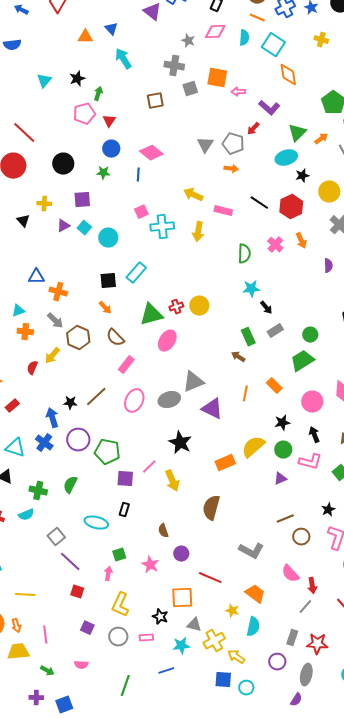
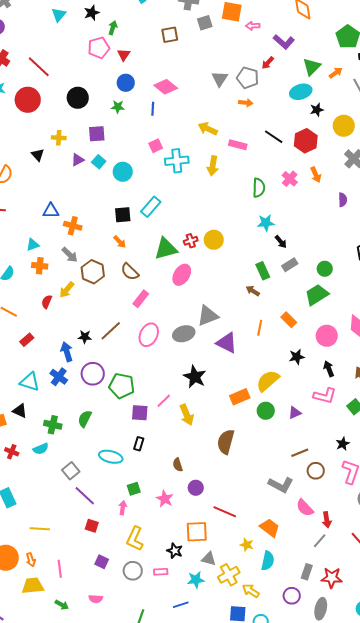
green circle: (283, 450) -> (266, 411), moved
gray L-shape: (251, 551) -> (281, 485), moved

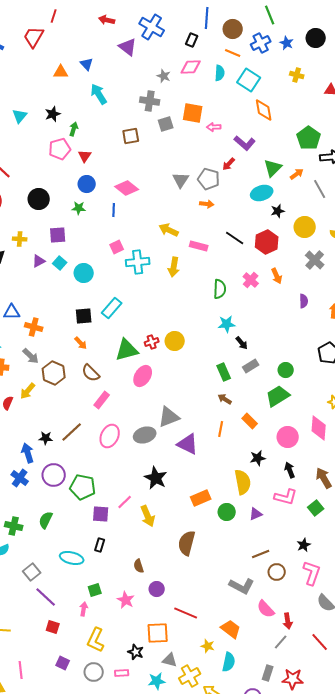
brown arrow: (253, 291) -> (225, 399), moved
yellow semicircle: (268, 381) -> (243, 482), moved, turned 120

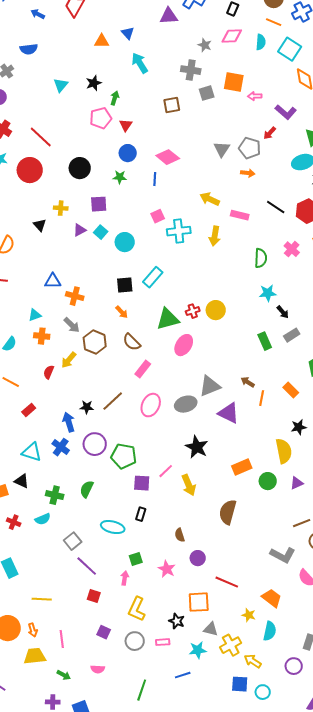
purple triangle: (128, 47) -> (169, 16), turned -42
brown arrow: (225, 399) -> (248, 382), moved

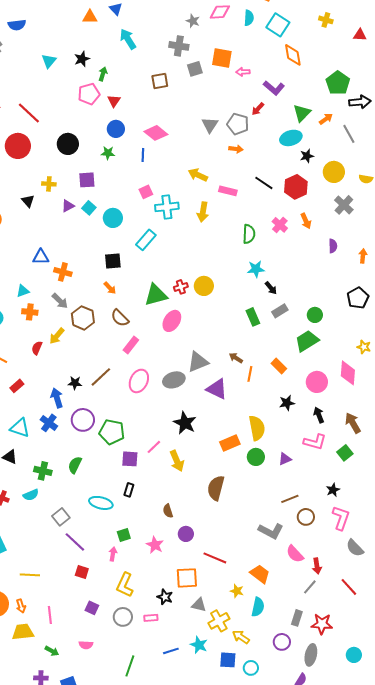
cyan rectangle: (153, 277) -> (146, 240), moved
yellow semicircle: (284, 451) -> (257, 428), moved
cyan star: (198, 650) -> (199, 645), moved, turned 30

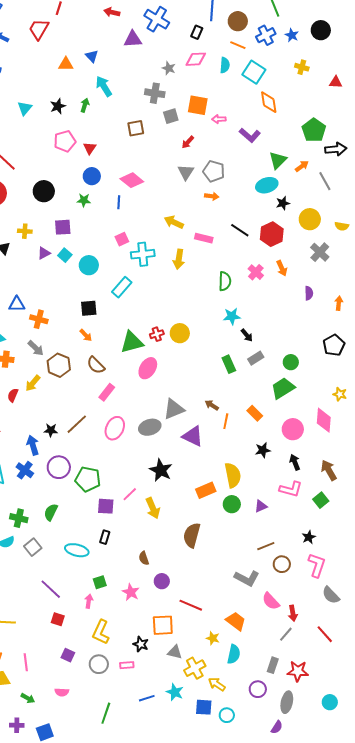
green arrow: (103, 74) -> (85, 105), moved
red arrow: (258, 109) -> (188, 142), moved
gray square: (61, 517) -> (33, 547), moved

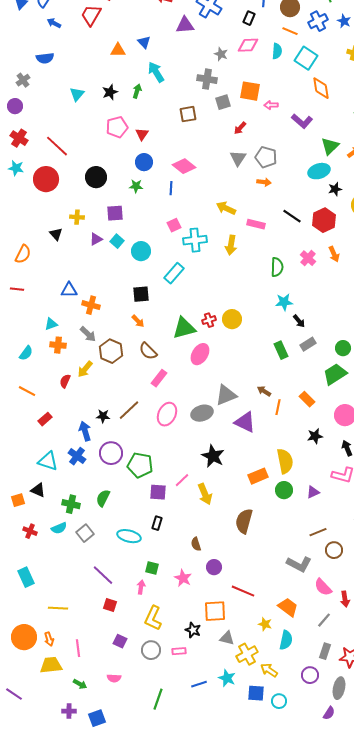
green square: (100, 582) -> (152, 568), turned 32
gray line: (286, 634) -> (324, 620), moved

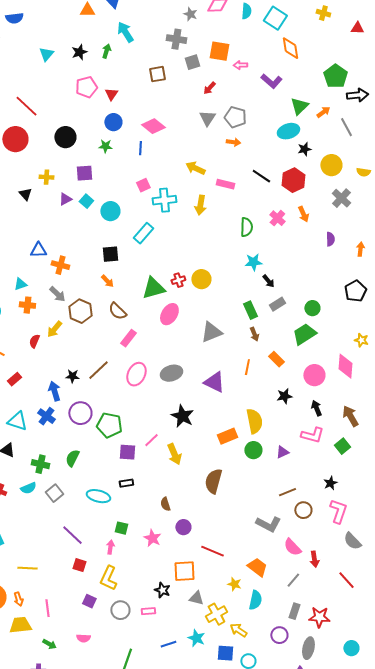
brown arrow: (264, 391) -> (254, 334), moved, turned -144
gray triangle: (226, 395) -> (211, 332), moved
black rectangle: (157, 523) -> (126, 483), turned 64
yellow L-shape: (153, 618) -> (108, 578), moved

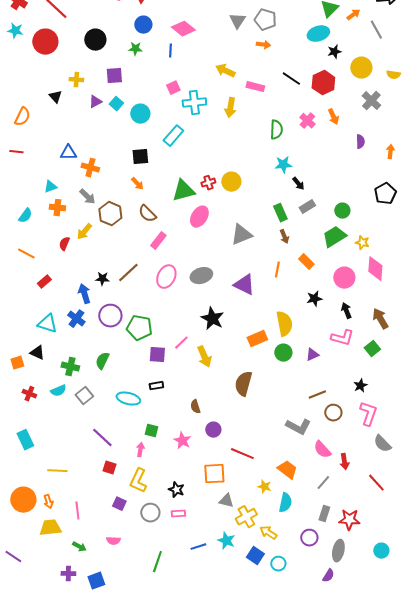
yellow star: (361, 340) -> (362, 243), moved
black star: (162, 590) -> (176, 490), moved
blue square: (225, 653) -> (255, 556), turned 30

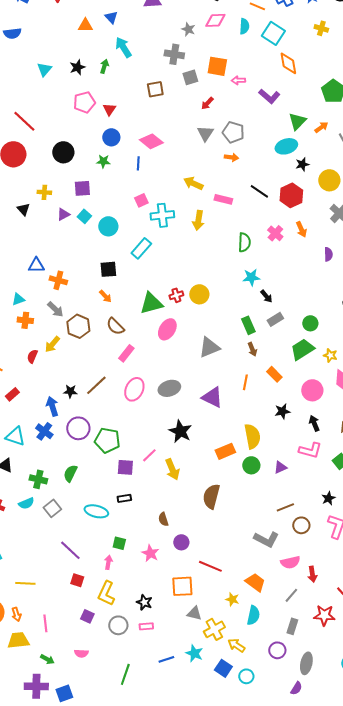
pink semicircle: (322, 450) -> (290, 562), turned -60
red star: (349, 520) -> (324, 615), moved
purple cross: (68, 574) -> (36, 686), size x1.6

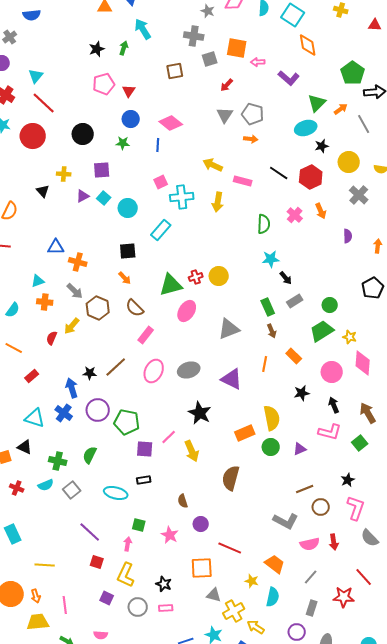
cyan triangle: (44, 69) -> (36, 76), moved
red arrow: (312, 574) -> (334, 542), moved

